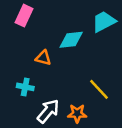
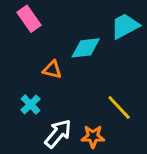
pink rectangle: (24, 16) -> (29, 19), turned -60
cyan cross: (25, 87) -> (30, 105), turned 35

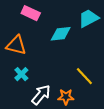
pink rectangle: (29, 19) -> (31, 13), moved, turned -30
orange triangle: (52, 70) -> (16, 45), moved, size x1.5

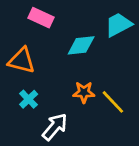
orange star: (66, 97) -> (84, 92), moved

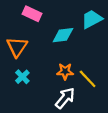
orange triangle: (22, 60) -> (17, 47), turned 50
white arrow: (55, 127) -> (65, 98), moved

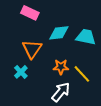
cyan trapezoid: (92, 19) -> (86, 37), moved, turned 40
orange triangle: (17, 47) -> (32, 49), moved

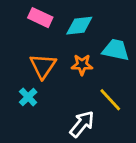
cyan diamond: (59, 33) -> (79, 26), moved
orange star: (61, 67) -> (82, 65), moved

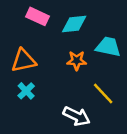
orange triangle: (43, 66) -> (24, 61), moved, turned 44
white arrow: (82, 124) -> (77, 116), turned 76

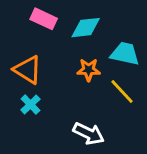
orange triangle: (24, 61) -> (28, 70), turned 44
yellow line: (103, 93) -> (122, 91), moved

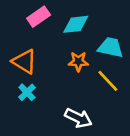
pink rectangle: (44, 19) -> (39, 17), turned -60

